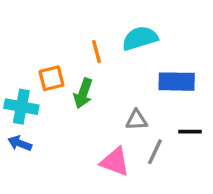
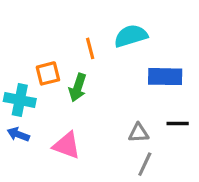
gray triangle: (137, 120) -> (139, 133), moved
gray line: (155, 152) -> (145, 164), moved
pink triangle: (115, 162) -> (67, 145), moved

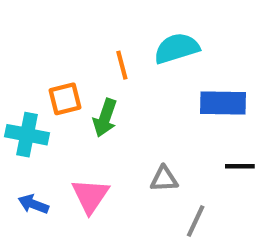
gray triangle: (139, 133) -> (164, 179), moved
blue arrow: (18, 134) -> (33, 204), moved
pink triangle: (67, 145) -> (90, 196), turned 44

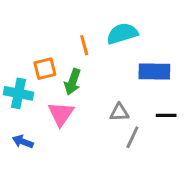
gray triangle: (164, 179) -> (119, 112), moved
pink triangle: (90, 196) -> (61, 114), moved
gray line: (196, 221) -> (132, 137), moved

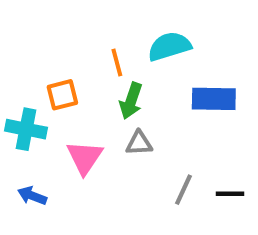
green arrow: (73, 82) -> (131, 101), moved
gray triangle: (119, 112) -> (139, 143), moved
black line: (166, 115) -> (230, 194), moved

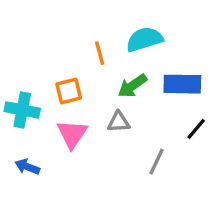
orange square: (62, 95) -> (69, 91), moved
green arrow: (131, 101) -> (132, 86), moved, turned 36
black line: (230, 194) -> (196, 129), moved, turned -50

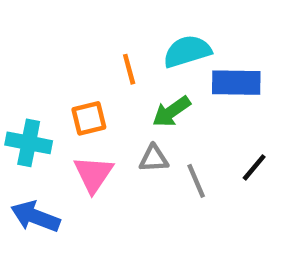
blue rectangle: (182, 84) -> (236, 83), moved
gray line: (157, 162) -> (196, 181), moved, turned -48
blue arrow: (27, 167) -> (35, 217), size x1.5

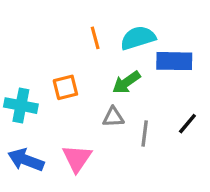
orange line: (129, 69) -> (95, 38), moved
pink triangle: (93, 174) -> (77, 158), moved
gray line: (196, 181) -> (145, 134), turned 30

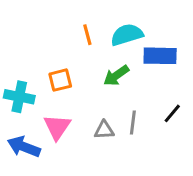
gray triangle: (113, 117) -> (104, 130), moved
pink triangle: (77, 158) -> (57, 127), moved

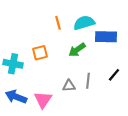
pink triangle: (57, 127) -> (43, 100), moved

